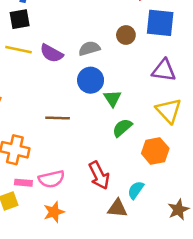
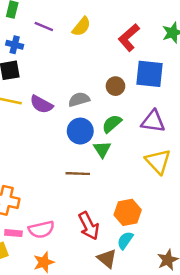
brown line: (58, 118) -> (78, 174), moved
green semicircle: (122, 128) -> (112, 124), moved
orange hexagon: (155, 151) -> (128, 212), moved
brown triangle: (117, 208) -> (107, 259), turned 35

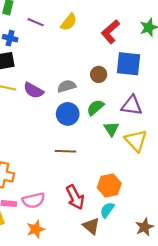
green triangle: (102, 149) -> (111, 129), moved

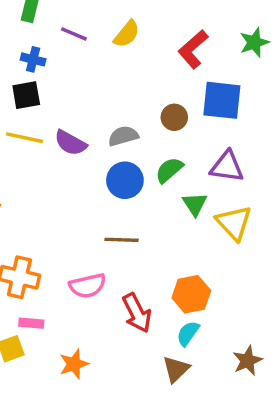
pink semicircle: (34, 200) -> (87, 286), moved
brown triangle: (91, 226) -> (176, 369), moved, turned 36

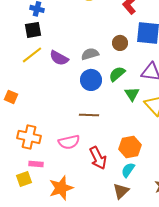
yellow line: (25, 138) -> (32, 55), turned -50
orange star: (74, 364) -> (61, 188), size x1.4

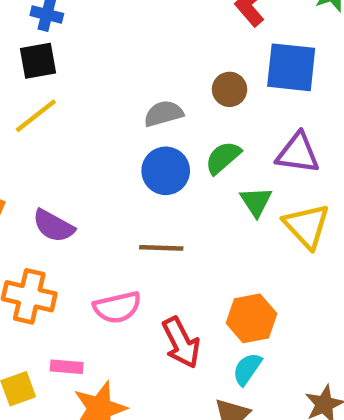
purple semicircle: (59, 58) -> (53, 226), moved
pink rectangle: (36, 164) -> (67, 367), moved

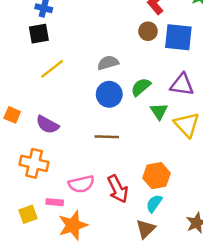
brown circle: (230, 89) -> (148, 31), moved
yellow line: (36, 116) -> (52, 69), moved
pink semicircle: (117, 307) -> (81, 184), moved

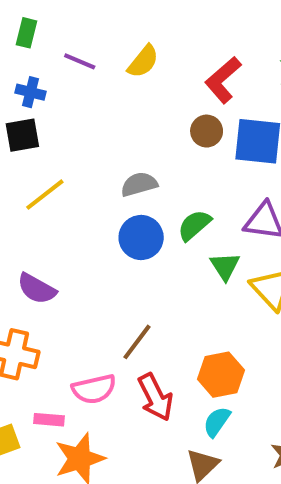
brown line: (107, 137) -> (137, 342), moved, turned -55

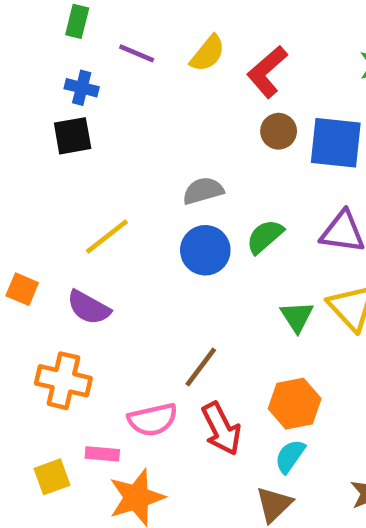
red L-shape: (223, 80) -> (267, 72), moved
yellow line: (45, 195) -> (107, 237), moved
green triangle: (225, 266) -> (297, 317), moved

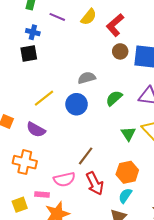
blue circle: (205, 250) -> (77, 104), moved

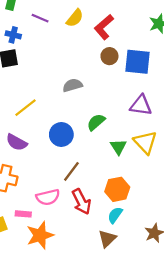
green semicircle: (114, 98) -> (96, 122), moved
blue circle: (77, 104) -> (61, 134), moved

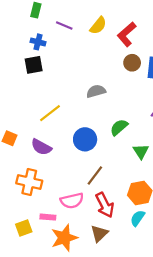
brown triangle: (107, 239) -> (99, 233), moved

